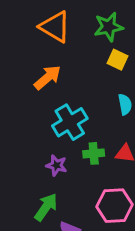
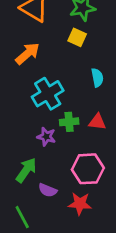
yellow square: (118, 60) -> (77, 37), moved
purple star: (56, 165) -> (46, 137), moved

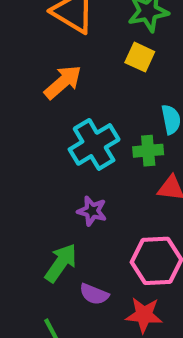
green cross: (69, 122) -> (148, 151), moved

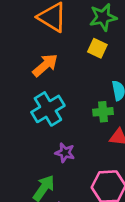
cyan cross: (94, 144) -> (48, 109), moved

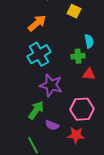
purple star: (65, 153) -> (51, 85), size x1.6

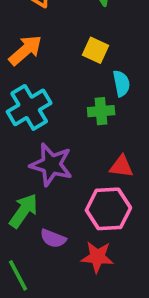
yellow square: (74, 11) -> (96, 50), moved
red triangle: (89, 74) -> (121, 166), moved

